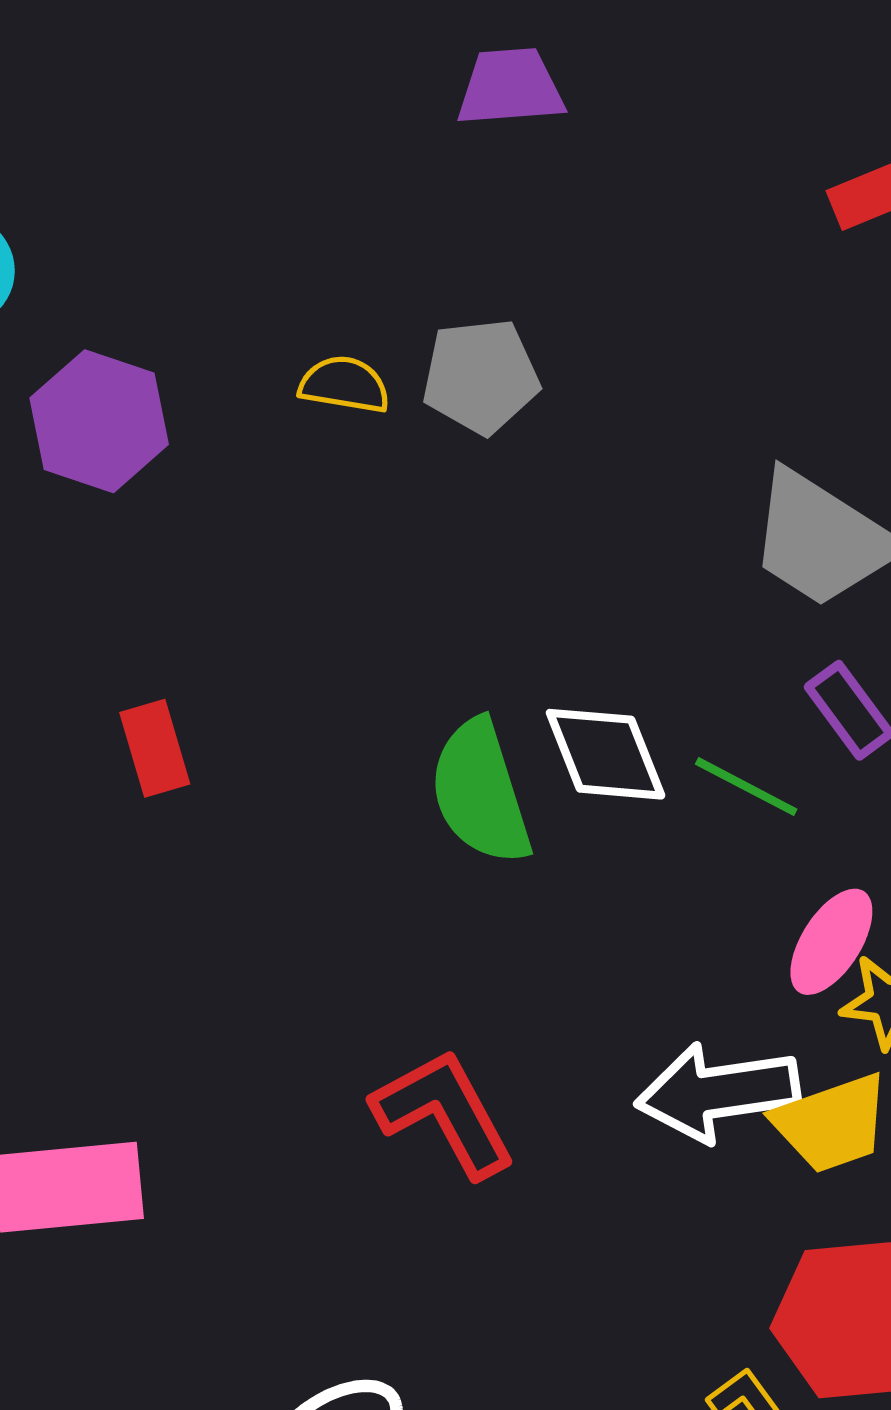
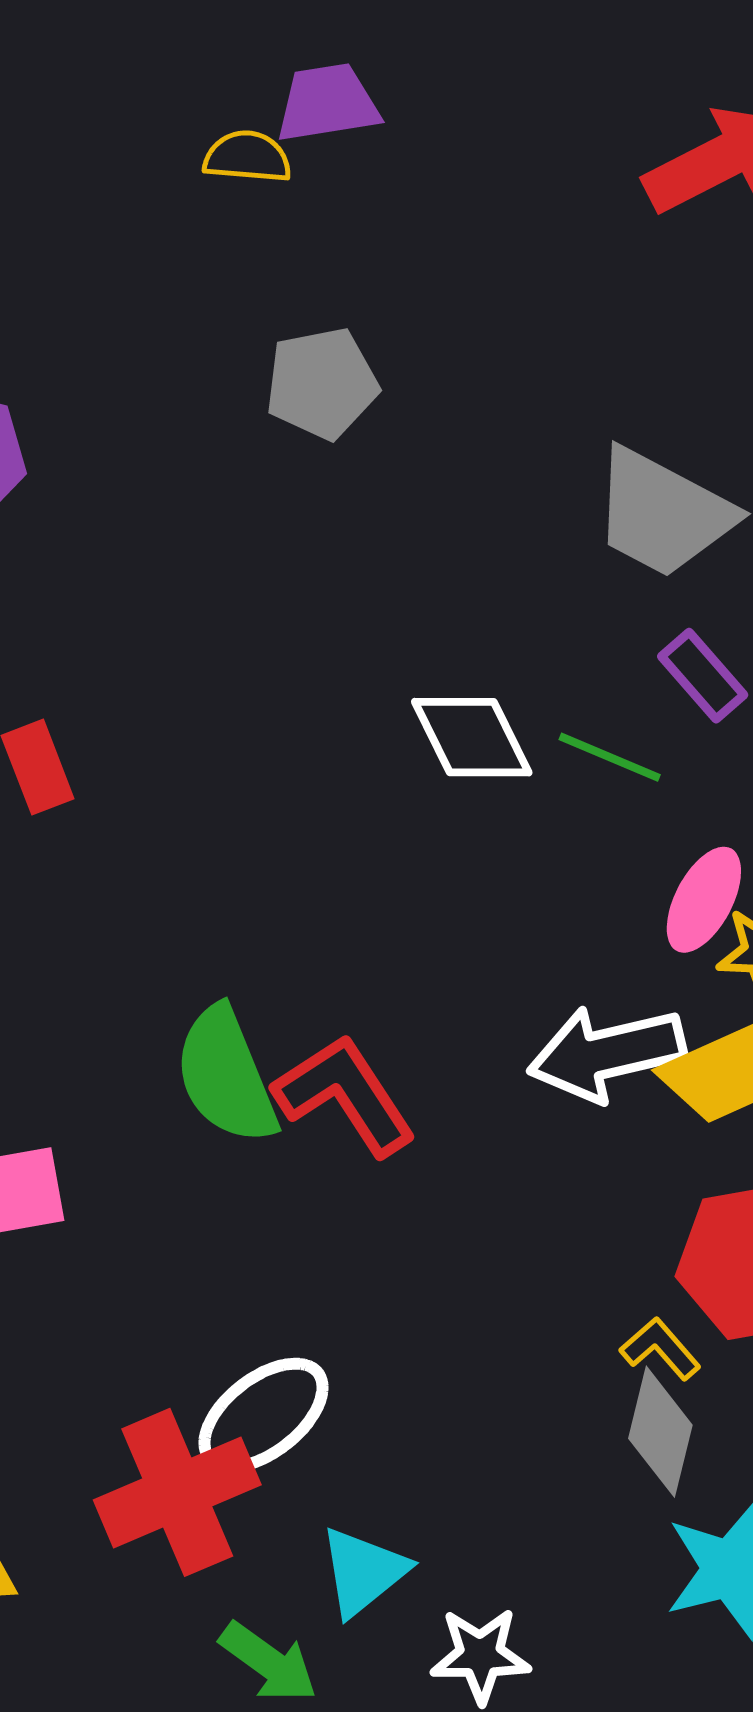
yellow semicircle: (344, 385) -> (247, 157), moved
green semicircle: (480, 792) -> (226, 1075), moved

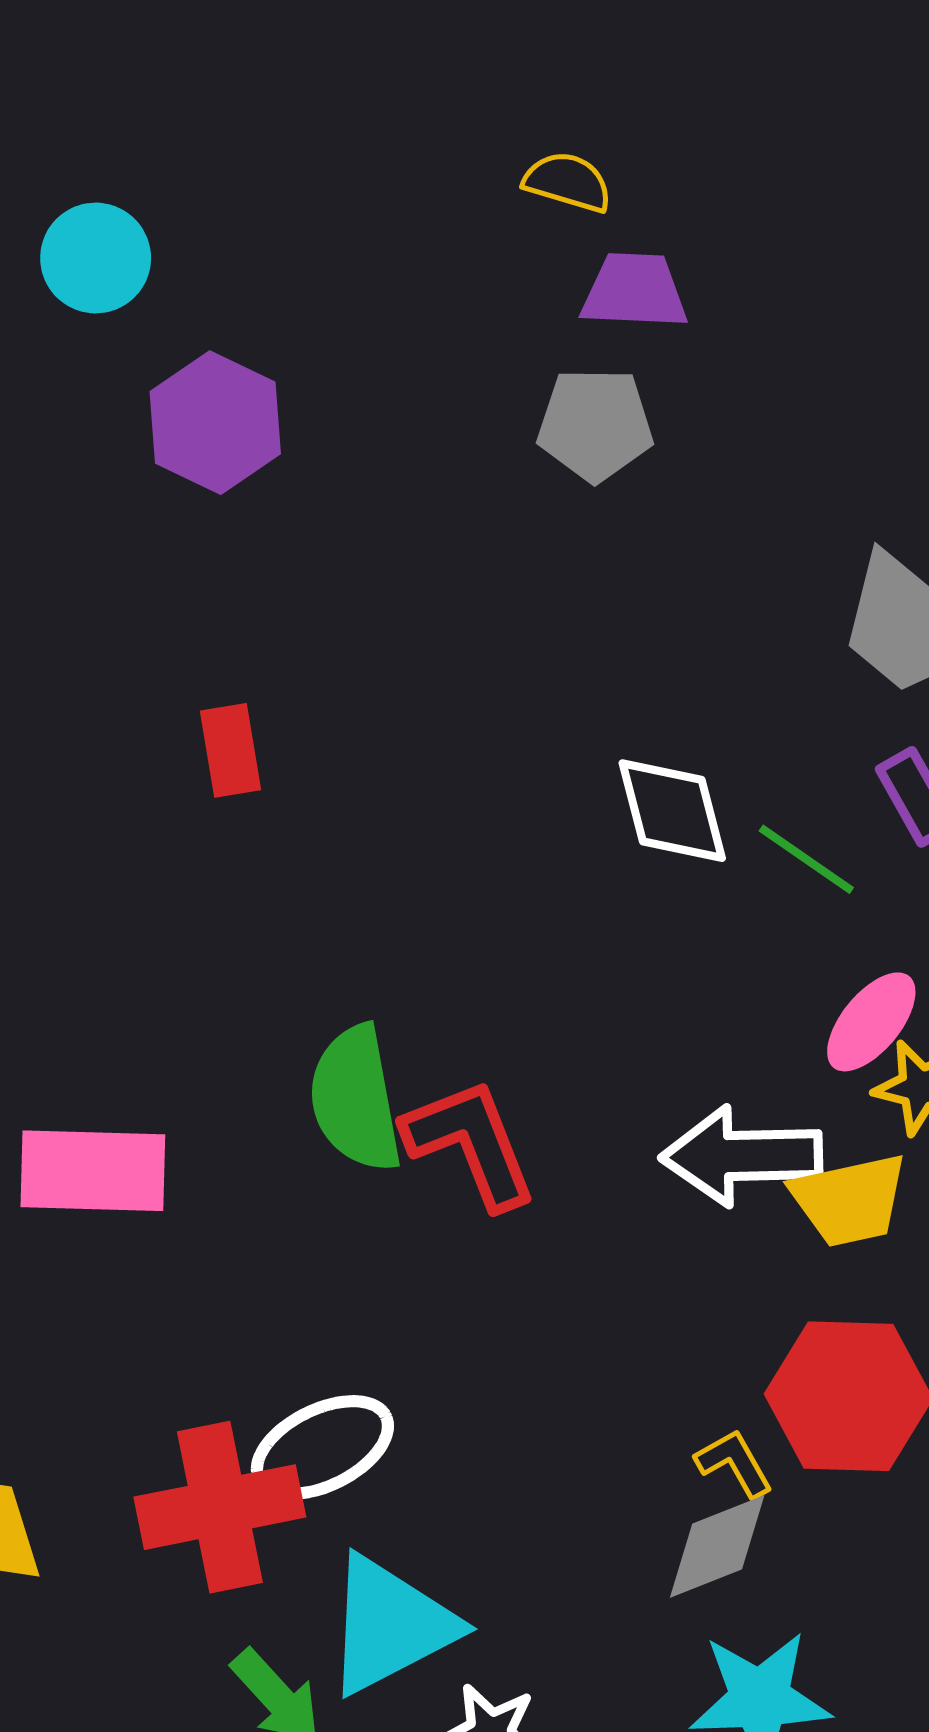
purple trapezoid: (327, 103) -> (634, 291), moved
gray diamond: (660, 1432) -> (717, 1546), turned 43
cyan triangle: (363, 1572) -> (390, 1625), size x1.5

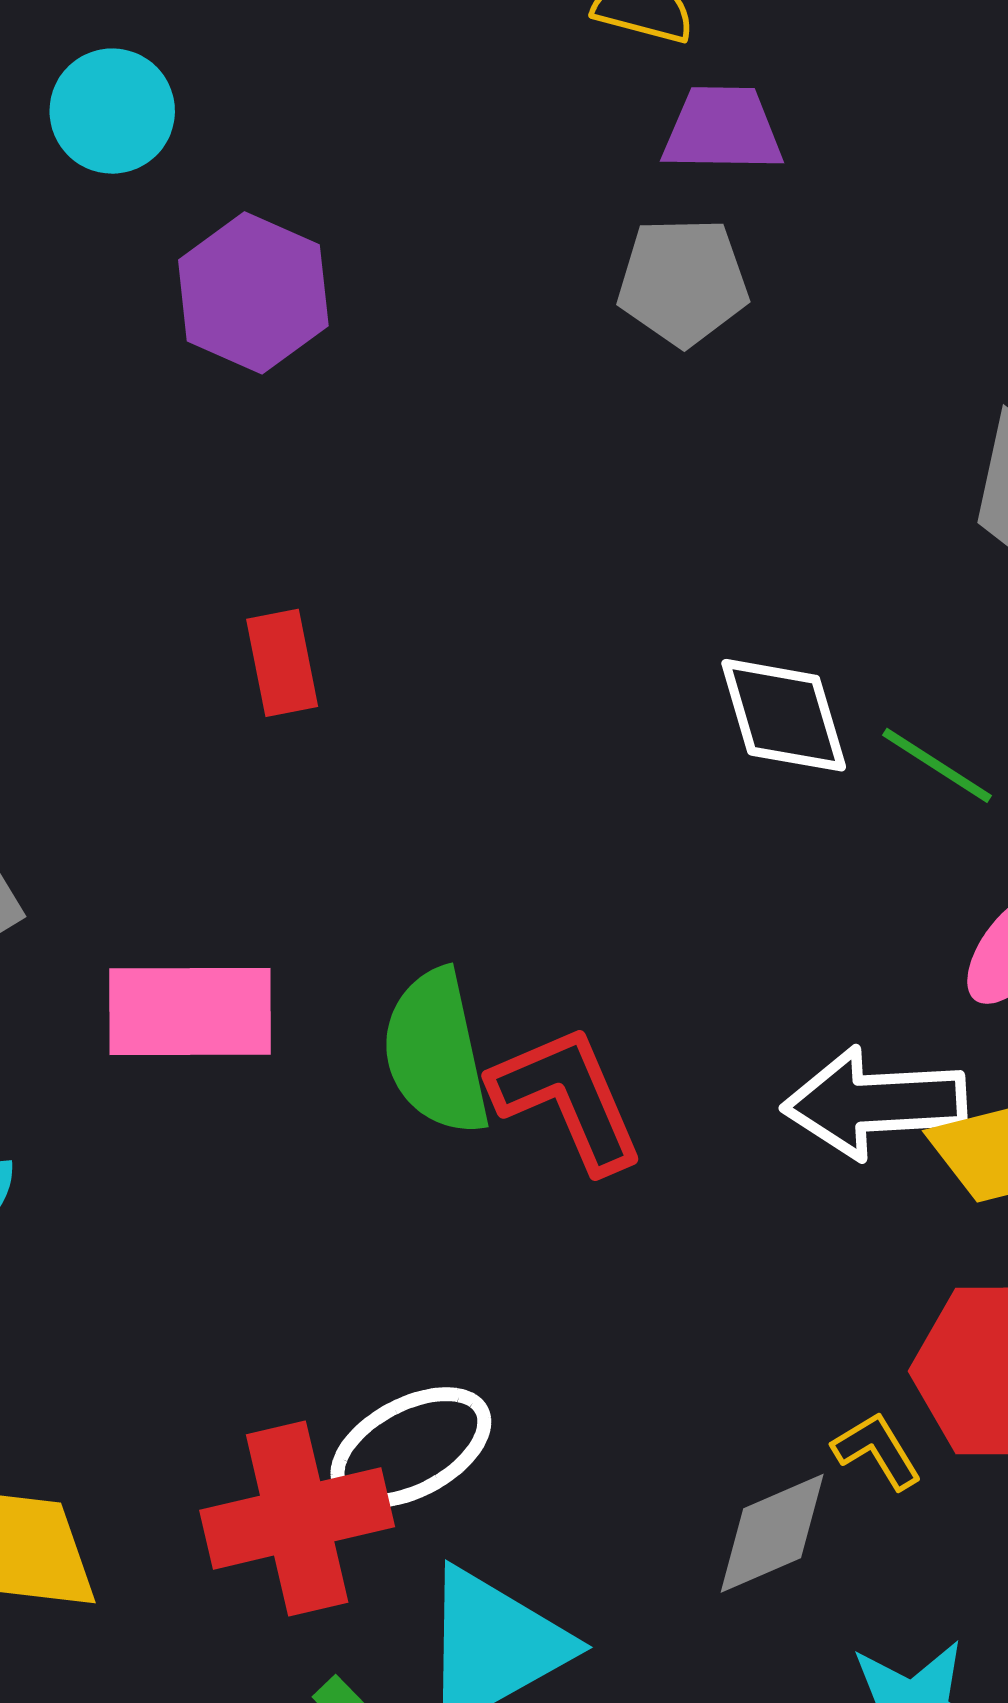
pink rectangle: (93, 1171) -> (190, 1012), moved
gray diamond: (717, 1546) -> (772, 1533), moved

